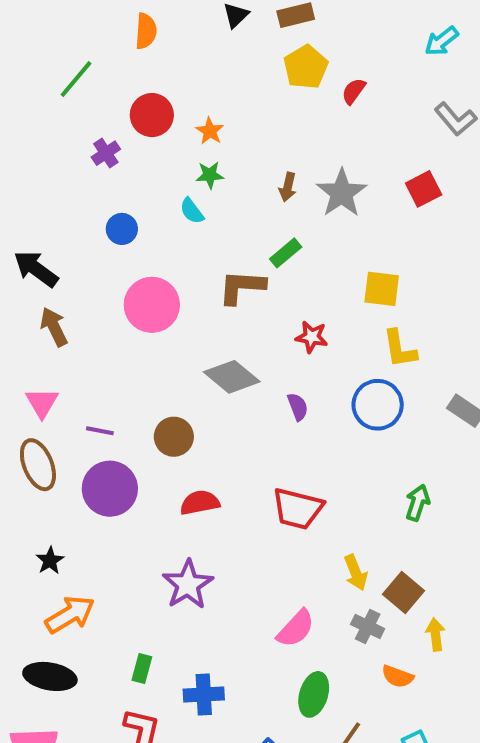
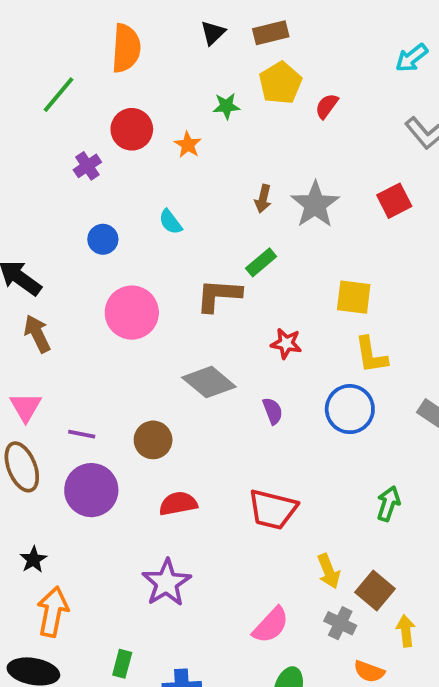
orange semicircle: (146, 31) -> (126, 48), size x1.4
green star: (210, 175) -> (226, 106), moved
orange arrow: (70, 615) -> (53, 612), turned -48

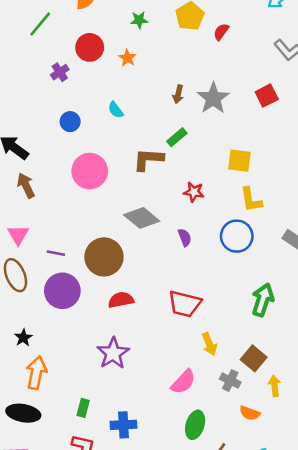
green star: (226, 106) -> (139, 20), moved
brown circle: (153, 440) -> (104, 257), size x1.5
green arrow: (388, 504) -> (263, 300), size x1.4
yellow arrow: (329, 571) -> (209, 344), moved

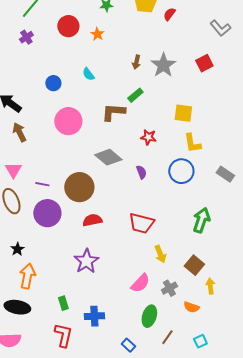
purple cross: (60, 72) -> (26, 37), moved
gray cross: (230, 381) -> (169, 288), moved, turned 35
green rectangle: (83, 408) -> (63, 303), turned -32

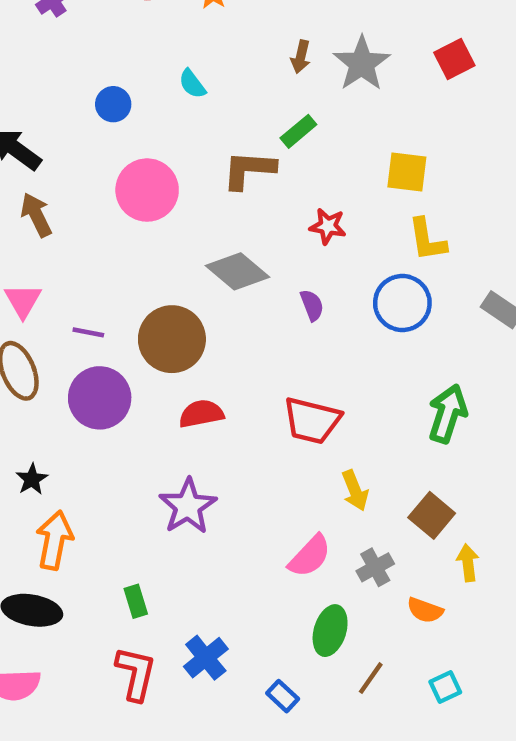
blue cross: (94, 316) -> (206, 658), moved, turned -36

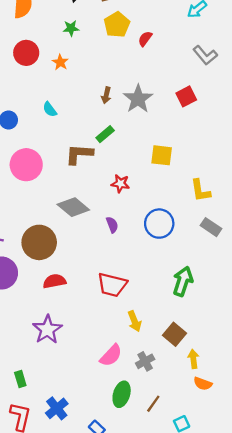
yellow L-shape: (427, 240) -> (200, 191), moved
orange semicircle: (425, 610) -> (203, 384), moved
brown line: (371, 678) -> (153, 404), moved

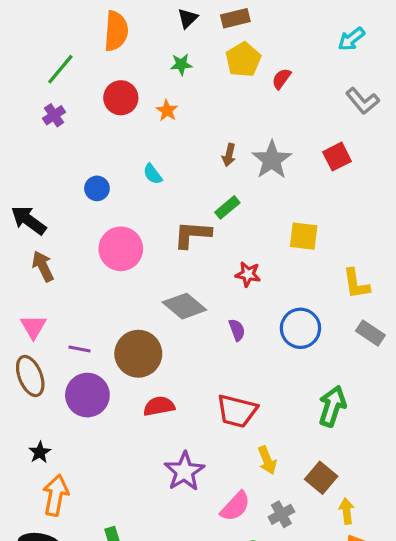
purple star: (47, 330) -> (184, 471), moved

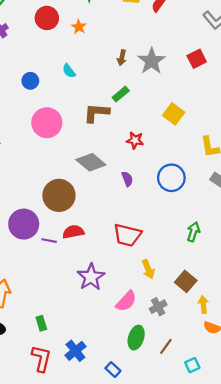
yellow square: (304, 236) -> (174, 114), turned 30
purple line: (79, 349) -> (49, 241), moved
green arrow: (332, 406) -> (193, 232), size x0.7

